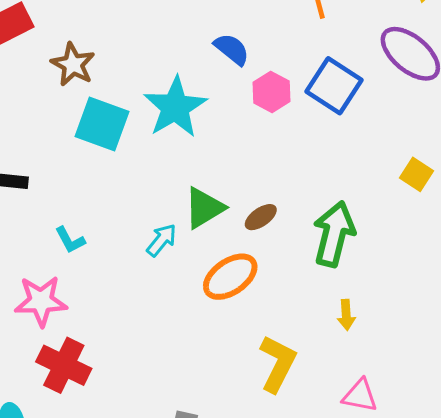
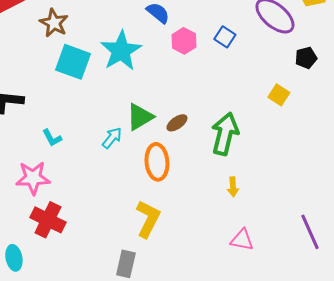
blue square: (334, 86) -> (225, 37), size x0.6
orange ellipse: (230, 277) -> (157, 162), turned -60
yellow L-shape: (278, 364) -> (148, 219), moved

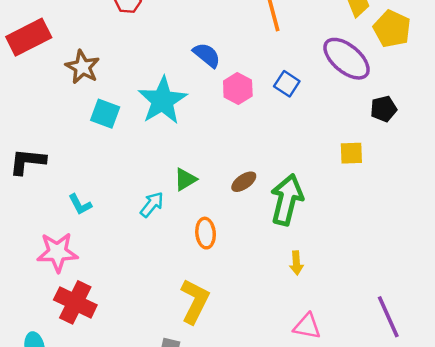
cyan square: (73, 62) -> (105, 114), size x0.7
yellow square: (279, 95) -> (351, 153), turned -35
green triangle: (140, 117) -> (185, 179), size x0.7
brown ellipse: (177, 123) -> (244, 182), moved
orange ellipse: (157, 162) -> (206, 233), size x0.7

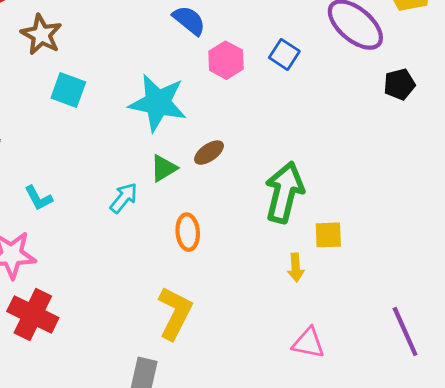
cyan star: (163, 100) -> (158, 103), moved, turned -30
yellow square: (351, 153) -> (328, 235), moved
brown ellipse: (244, 182) -> (209, 153), moved

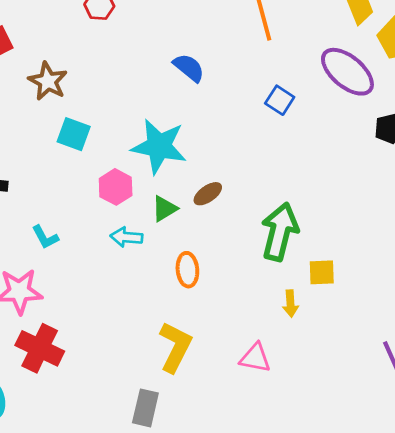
pink hexagon: (226, 60) -> (116, 187), moved
cyan arrow: (124, 198) -> (126, 237), turned -124
pink triangle: (308, 343) -> (255, 358), moved

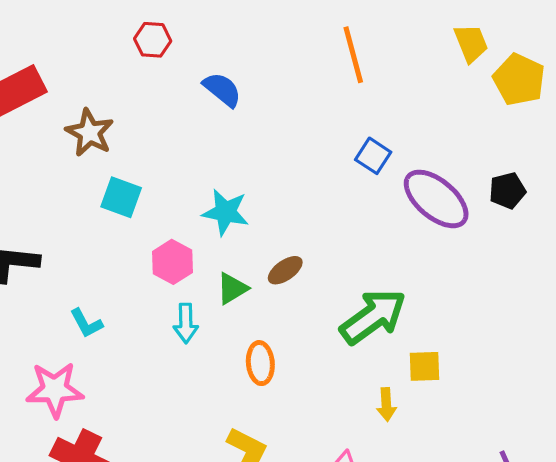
blue semicircle: (189, 68) -> (222, 90), moved
purple ellipse: (347, 72) -> (436, 199), moved
cyan star: (159, 146) -> (226, 212), size x0.7
green arrow: (280, 232) -> (373, 317), turned 40
cyan arrow: (126, 237) -> (186, 323), turned -96

